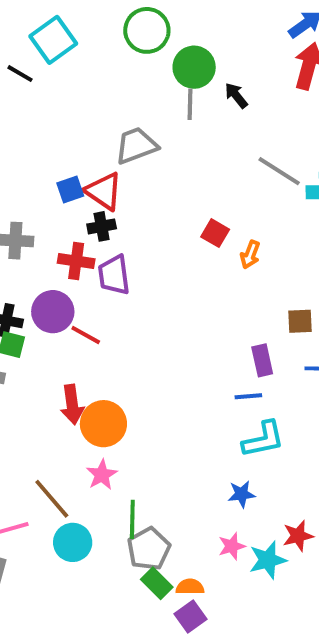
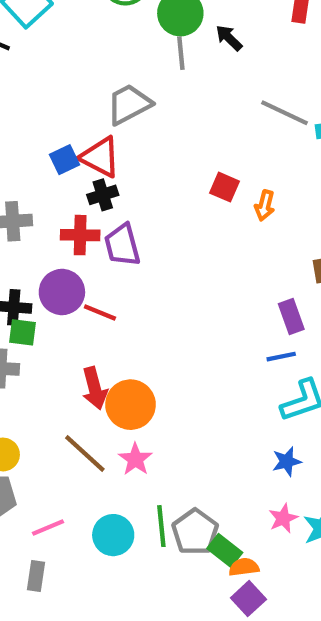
brown line: (52, 499) -> (85, 453), moved
green line: (132, 519) -> (161, 526), moved
green rectangle: (157, 583) -> (225, 551), moved

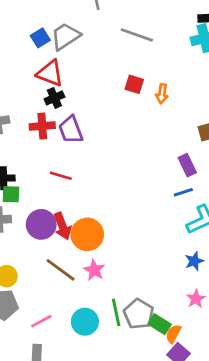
gray line: (285, 113) -> (137, 35), moved
blue square: (64, 160) -> (40, 38), moved
purple circle: (62, 292) -> (41, 224), moved
orange semicircle: (244, 567) -> (173, 334), turned -48

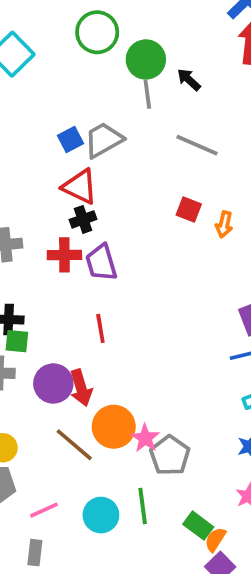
red line: (61, 176) -> (100, 328), moved, turned 60
orange circle: (87, 234) -> (114, 427), moved
pink star: (94, 270) -> (145, 438), moved
gray pentagon: (139, 314) -> (170, 455), moved

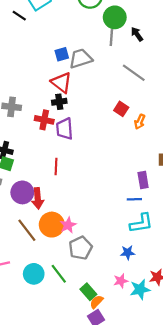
pink star: (145, 438) -> (68, 225), moved
green line: (143, 506) -> (59, 274), turned -42

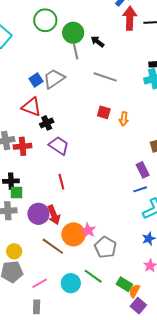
red triangle: (61, 82) -> (31, 107), moved
red cross: (44, 120) -> (23, 146), moved
purple trapezoid: (65, 129) -> (59, 146), turned 145

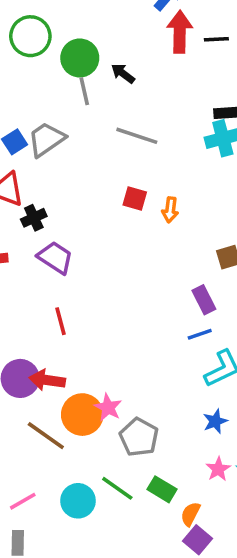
red arrow: (54, 215) -> (47, 380), turned 120
green rectangle: (124, 284) -> (162, 489), moved

